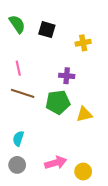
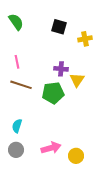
black square: (47, 30) -> (59, 27), moved
yellow cross: (83, 43) -> (85, 39), moved
yellow triangle: (84, 114) -> (77, 80), moved, turned -42

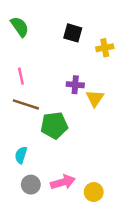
green pentagon: (53, 93) -> (54, 125), moved
gray circle: (16, 150) -> (31, 185), moved

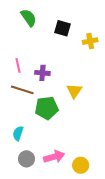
green semicircle: (20, 27) -> (29, 18), moved
purple cross: (75, 85) -> (42, 73), moved
yellow triangle: (95, 98) -> (74, 91), moved

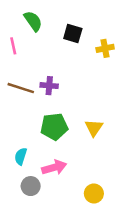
pink line: (18, 65) -> (13, 46), moved
brown line: (22, 90) -> (21, 88), moved
yellow triangle: (74, 91) -> (94, 128), moved
pink arrow: (54, 157) -> (54, 167), moved

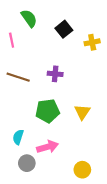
black square: (73, 33) -> (64, 29), turned 35
purple cross: (49, 86) -> (55, 74), moved

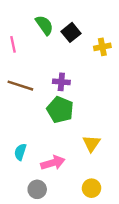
green semicircle: (29, 18) -> (44, 25), moved
green pentagon: (48, 111) -> (60, 110), moved, turned 30
yellow triangle: (82, 112) -> (91, 143), moved
gray circle: (27, 163) -> (37, 189), moved

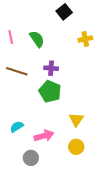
green semicircle: (44, 25) -> (37, 39), moved
black square: (71, 32) -> (64, 12), moved
cyan semicircle: (20, 152) -> (17, 127), turned 40
yellow circle: (91, 188) -> (76, 147), moved

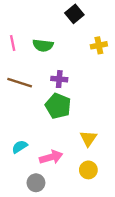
green semicircle: (37, 39) -> (43, 45), turned 132

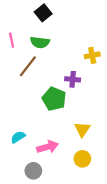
black square: (74, 14) -> (43, 13), moved
yellow cross: (99, 45) -> (92, 55), moved
purple cross: (59, 79) -> (73, 79), moved
brown line: (20, 83) -> (28, 66), moved, turned -70

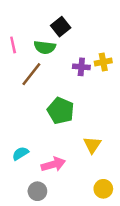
black square: (43, 13) -> (61, 27), moved
purple cross: (73, 79) -> (81, 67), moved
yellow circle: (82, 159) -> (103, 189), moved

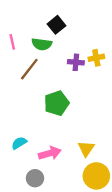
green pentagon: (61, 111) -> (57, 103), turned 30
yellow triangle: (92, 145) -> (86, 149), moved
yellow circle: (103, 189) -> (96, 176), size x1.5

